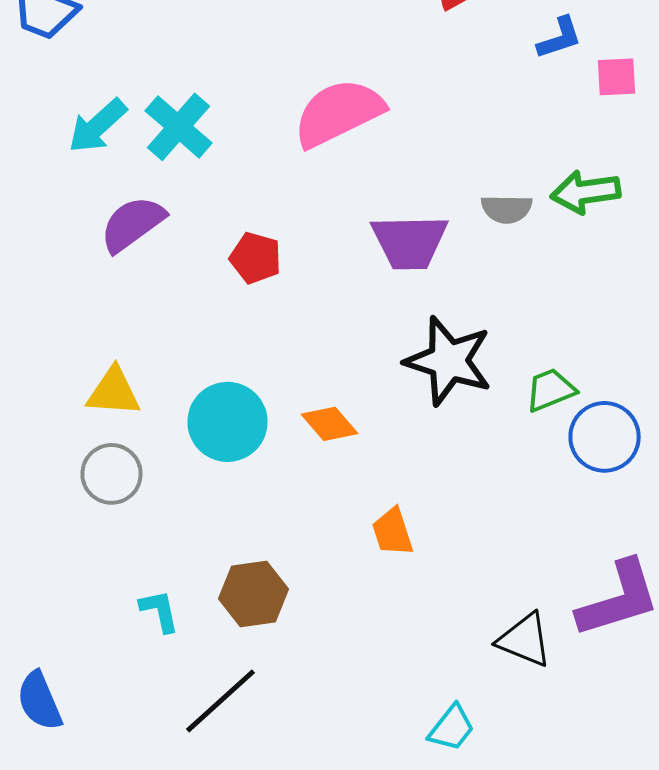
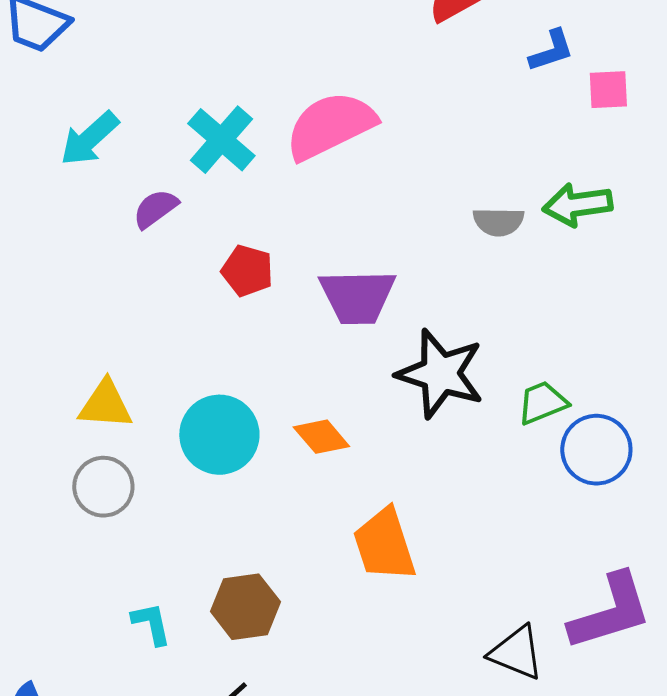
cyan cross: (178, 127) -> (221, 140), moved
purple semicircle: (132, 224) -> (155, 209), moved, size x0.7
purple trapezoid: (410, 242) -> (357, 297), moved
orange trapezoid: (392, 532) -> (384, 545), size x1.5

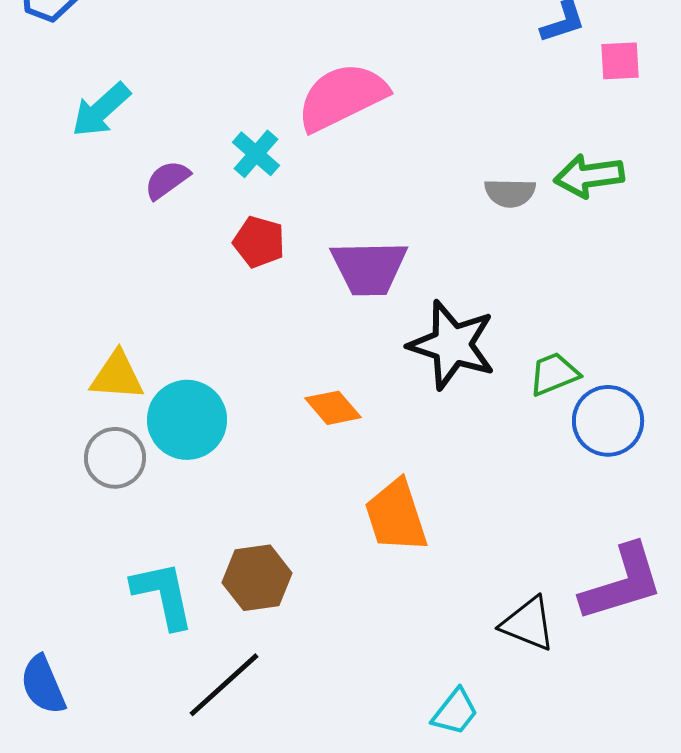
cyan cross: (221, 140) -> (256, 154), moved, size x0.7
cyan circle: (219, 435) -> (187, 420), moved
cyan L-shape: (151, 624) -> (163, 595), size x1.6

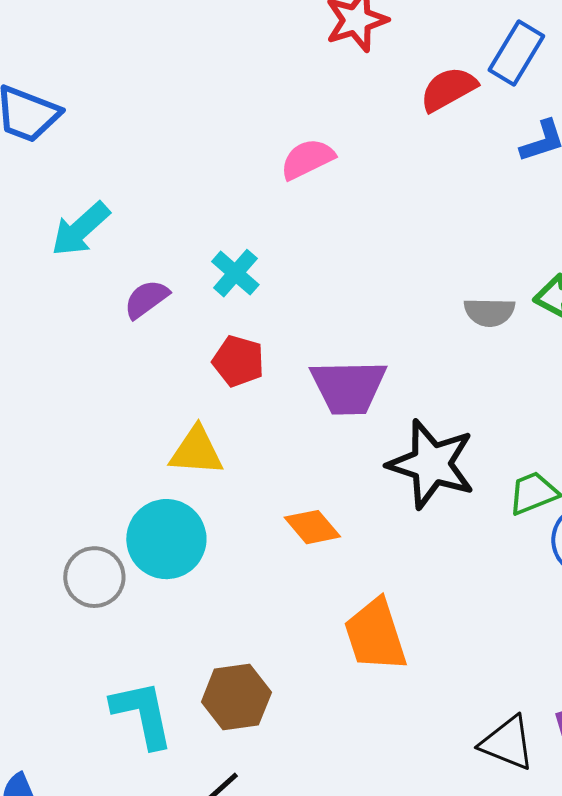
pink semicircle: (342, 97) -> (307, 159), moved, size x0.6
yellow triangle: (117, 376) -> (196, 451), moved

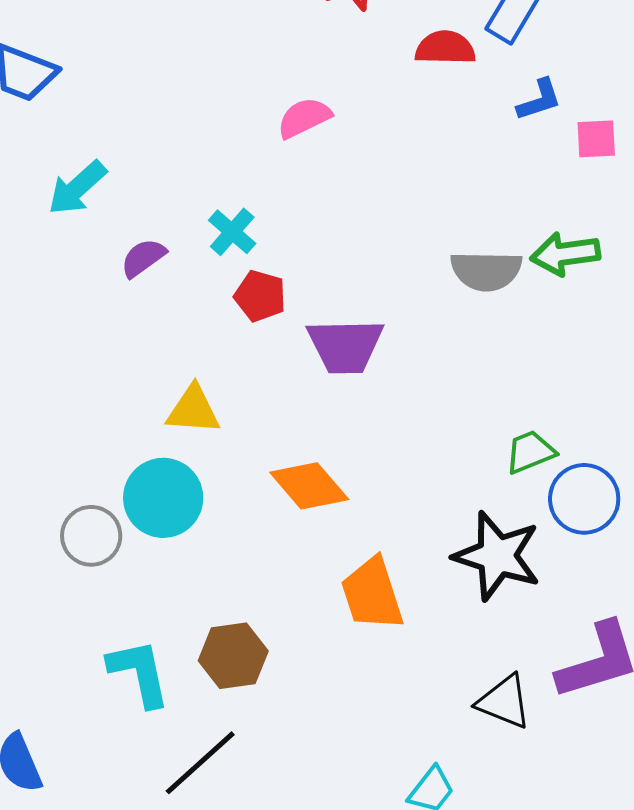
red semicircle: (448, 89) -> (445, 48), turned 30
gray semicircle: (489, 312) -> (486, 271), size x1.4
red pentagon: (238, 361) -> (260, 296), moved
black star: (431, 464) -> (497, 556), moved
orange diamond: (312, 527) -> (309, 486), size x1.4

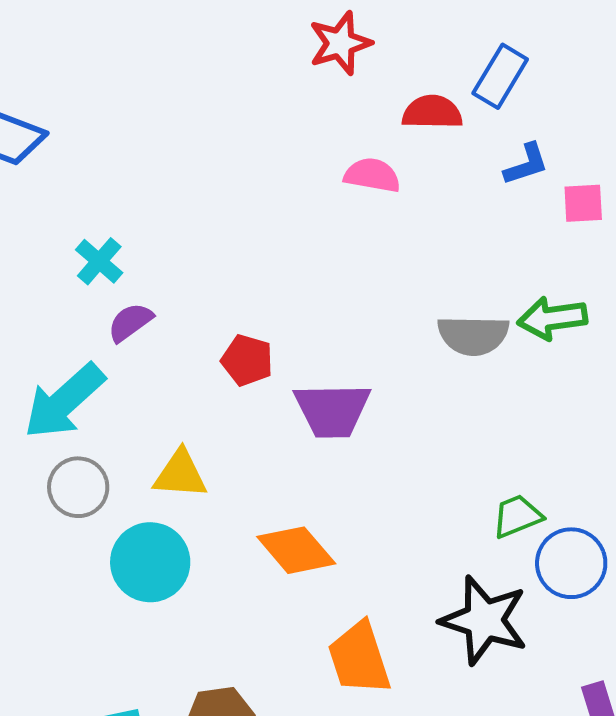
pink semicircle: (304, 118) -> (372, 175), moved, turned 36
cyan arrow: (77, 188) -> (64, 401), moved, size x1.4
cyan cross: (232, 232) -> (99, 261), moved
gray circle: (91, 536) -> (78, 487), moved

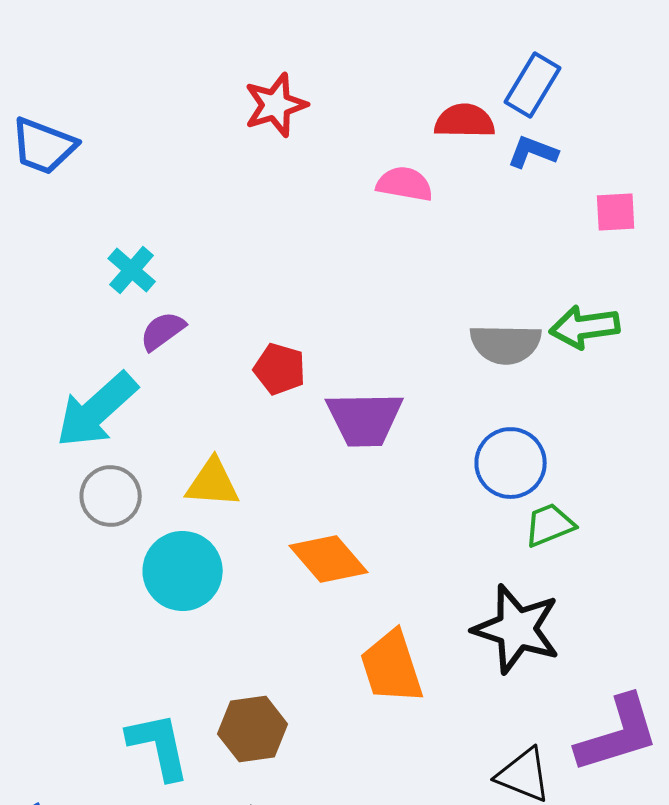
red star: (340, 43) -> (276, 105), moved
blue L-shape: (526, 164) -> (533, 152), moved, turned -141
blue circle: (571, 563) -> (511, 463), moved

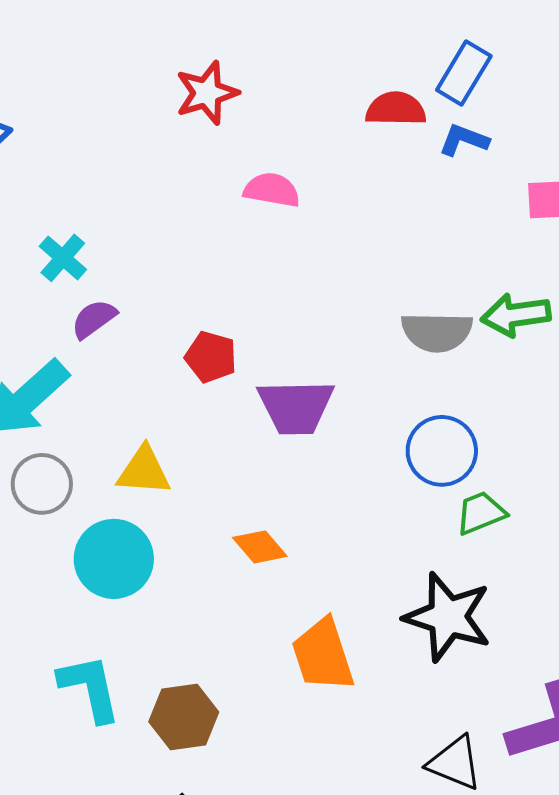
pink semicircle: (405, 184) -> (272, 190), moved
orange diamond: (329, 559) -> (260, 547), size x0.7
cyan L-shape: (159, 746) -> (90, 688), moved

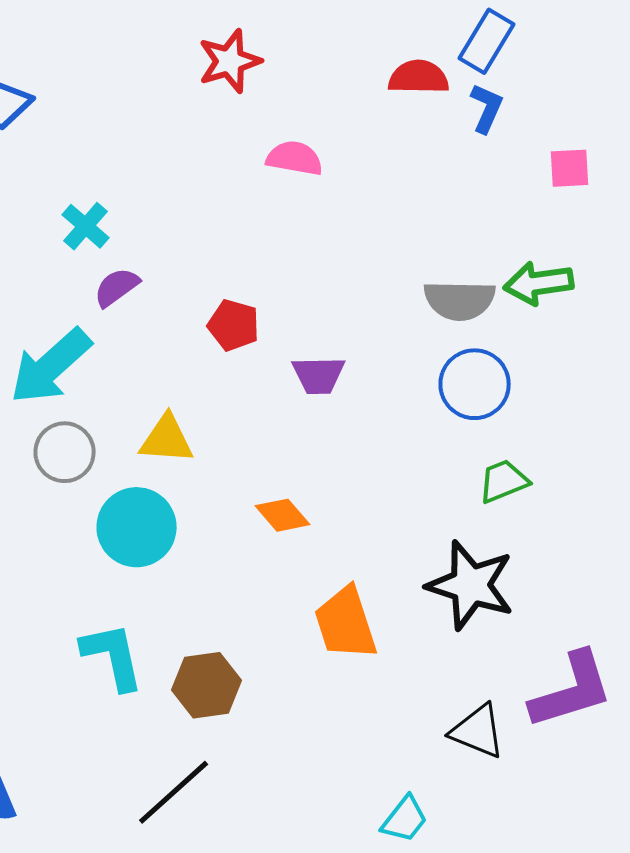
blue L-shape: (464, 140) -> (487, 108), turned 93
purple trapezoid: (296, 407) -> (319, 375), size x0.7
blue circle: (442, 451) -> (475, 384), moved

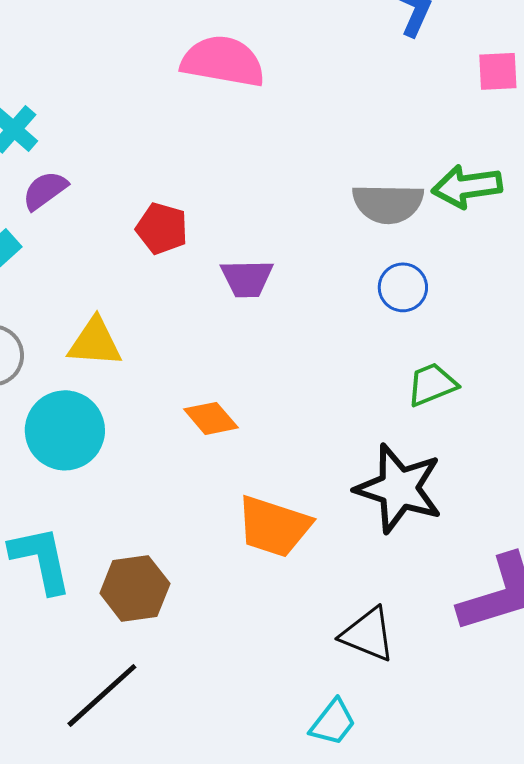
pink semicircle: (295, 158) -> (223, 61), size x1.5
blue circle: (475, 384) -> (403, 287), size x0.7
orange trapezoid: (346, 623) -> (274, 526), turned -54
black triangle: (478, 731) -> (368, 634), moved

